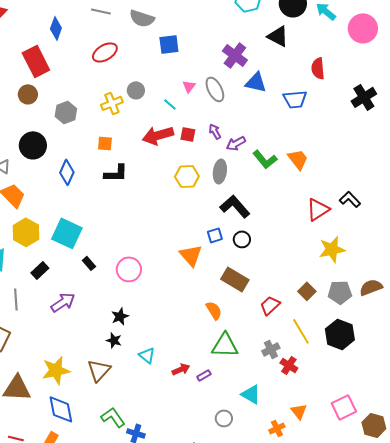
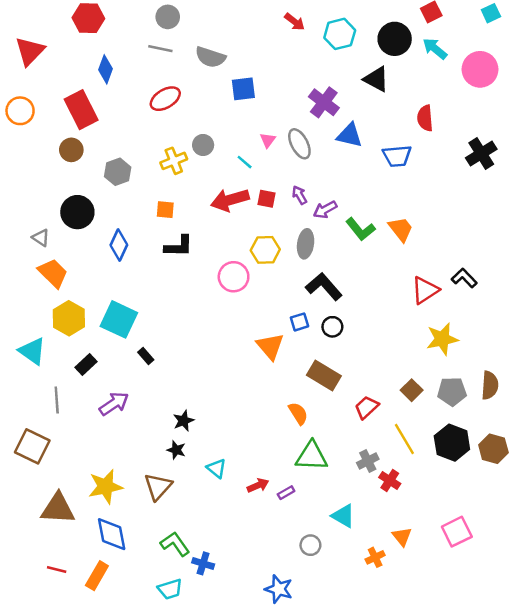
pink circle: (129, 269) -> (234, 277), moved
brown semicircle: (371, 287) -> (490, 385), turned 115
brown hexagon: (374, 425) -> (493, 449), moved

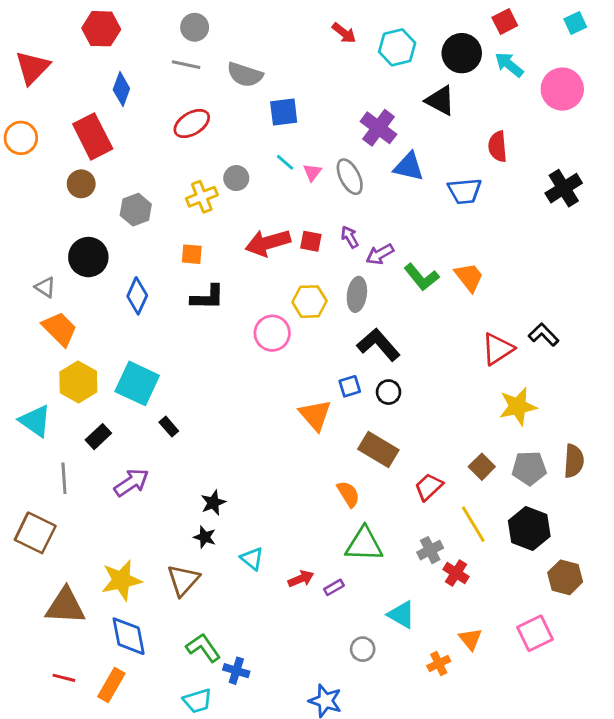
cyan line: (245, 162) -> (285, 162), moved
brown hexagon: (493, 449) -> (565, 577), moved

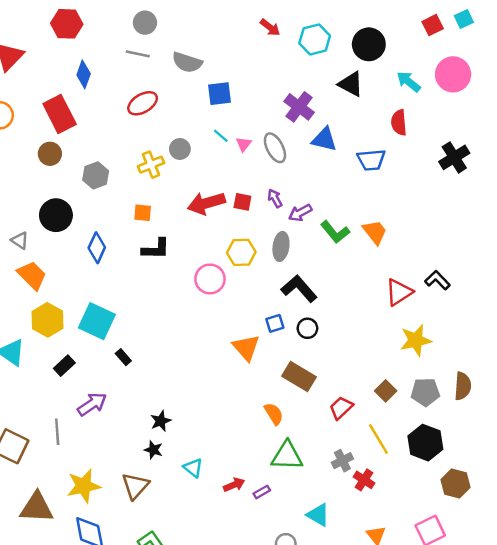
red square: (505, 22) -> (433, 25), moved
cyan arrow: (509, 65) -> (409, 82), moved
gray line: (64, 478) -> (57, 432), moved

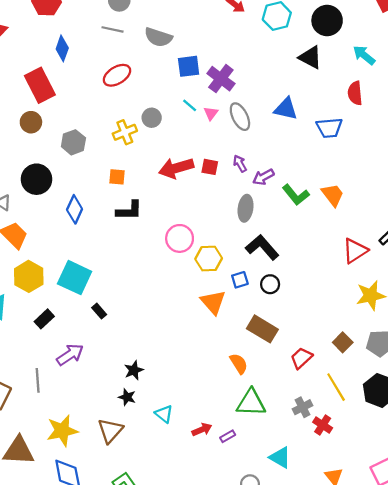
purple cross: (299, 107) -> (221, 79), moved
yellow hexagon: (241, 252) -> (209, 259), moved

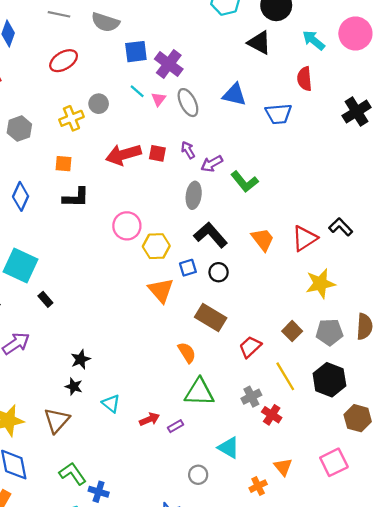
orange trapezoid: (333, 195) -> (263, 239), moved

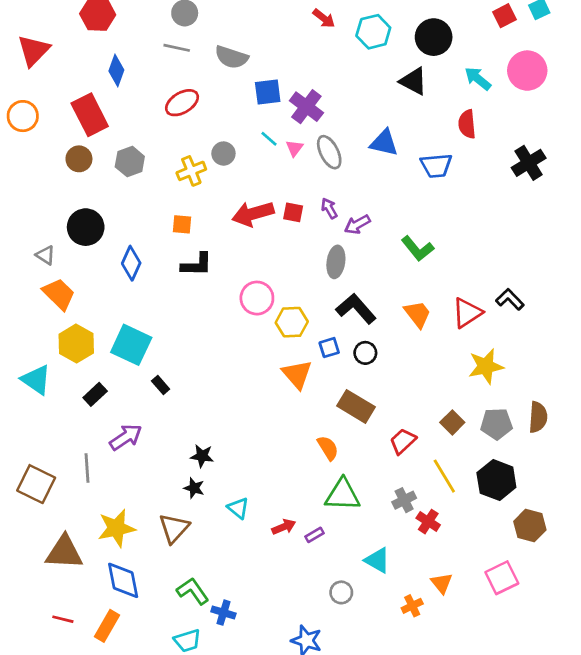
gray hexagon: (19, 129) -> (130, 162), moved
green L-shape: (245, 182) -> (418, 249), moved
black star: (80, 359) -> (202, 456), turned 30

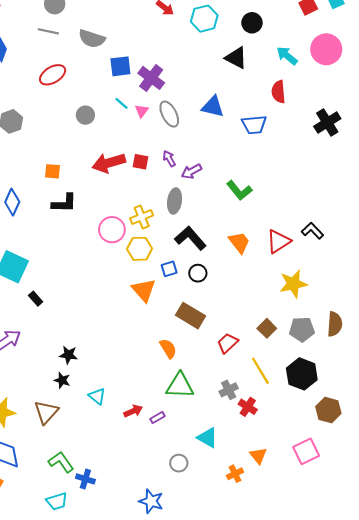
black circle: (434, 37) -> (252, 23), size x0.7
yellow cross: (191, 171) -> (142, 217), moved

